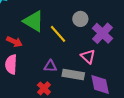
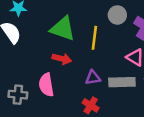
yellow line: (58, 34) -> (94, 38), turned 60
red arrow: (14, 42) -> (62, 59), moved

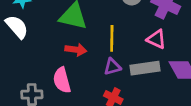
yellow line: (94, 38) -> (112, 38), moved

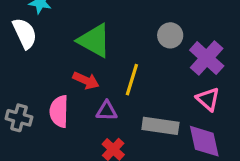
pink triangle: (156, 39) -> (208, 99), moved
purple triangle: (112, 67) -> (107, 111), moved

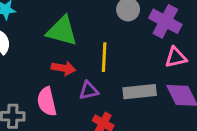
pink triangle: (208, 99) -> (176, 57), turned -40

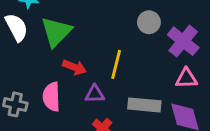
green triangle: (62, 31) -> (56, 32), moved, turned 48

